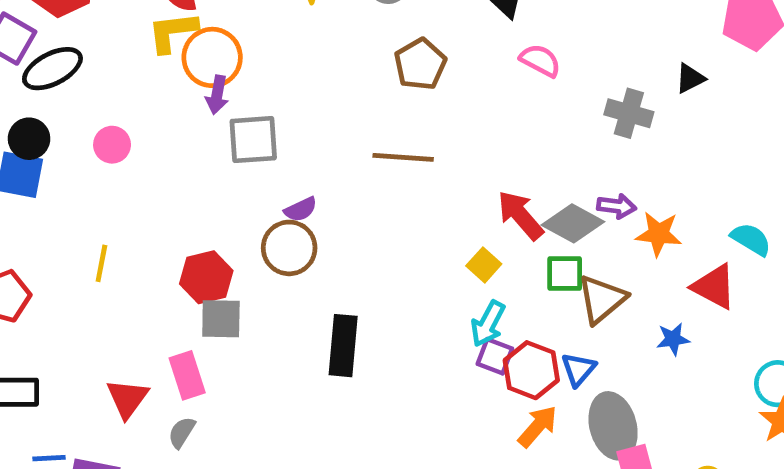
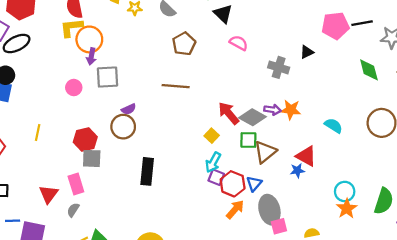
pink circle: (112, 145) -> (74, 88), moved
orange star: (659, 234) -> (291, 110), moved
red triangle: (714, 287) -> (306, 156), moved

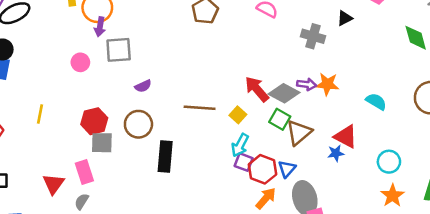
brown line: (176, 86) -> (200, 108), moved
brown circle: (123, 127) -> (138, 124), moved
green square: (248, 140) -> (280, 119), turned 30
cyan circle: (345, 191) -> (389, 162), moved

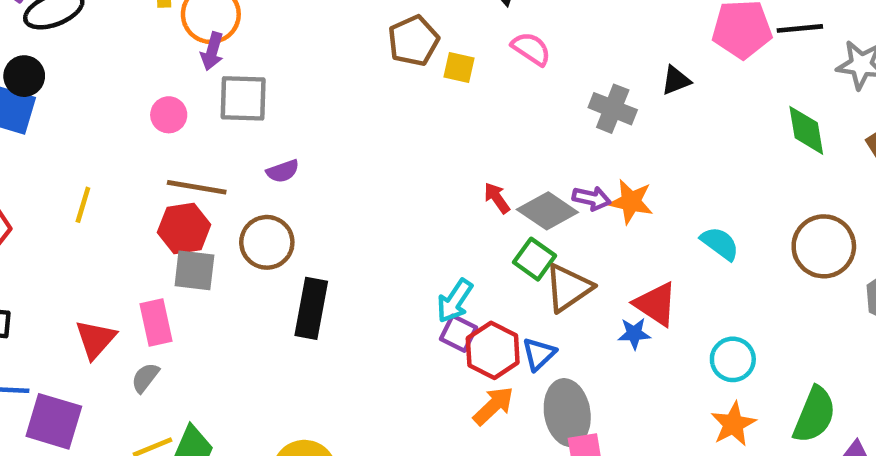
red arrow: (257, 89) -> (497, 198), size x0.6
brown line: (200, 108) -> (197, 187), moved
yellow square: (238, 115) -> (459, 67), moved, turned -35

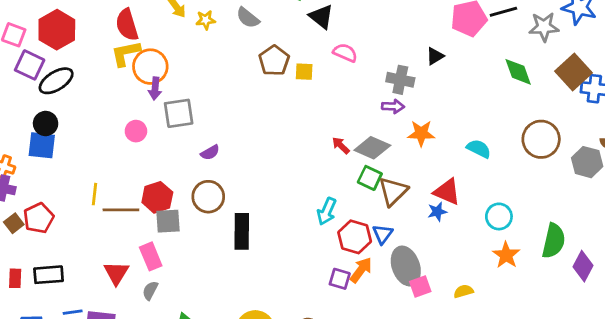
brown line: (197, 187) -> (121, 210), moved
purple arrow: (592, 198) -> (393, 106), moved
purple square: (458, 333) -> (340, 279), moved

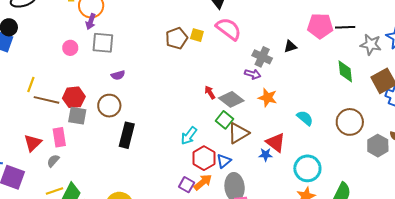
pink semicircle: (345, 53) -> (229, 29), size x1.5
brown pentagon: (274, 61) -> (177, 38), moved
cyan circle: (499, 216) -> (307, 168), size x1.4

